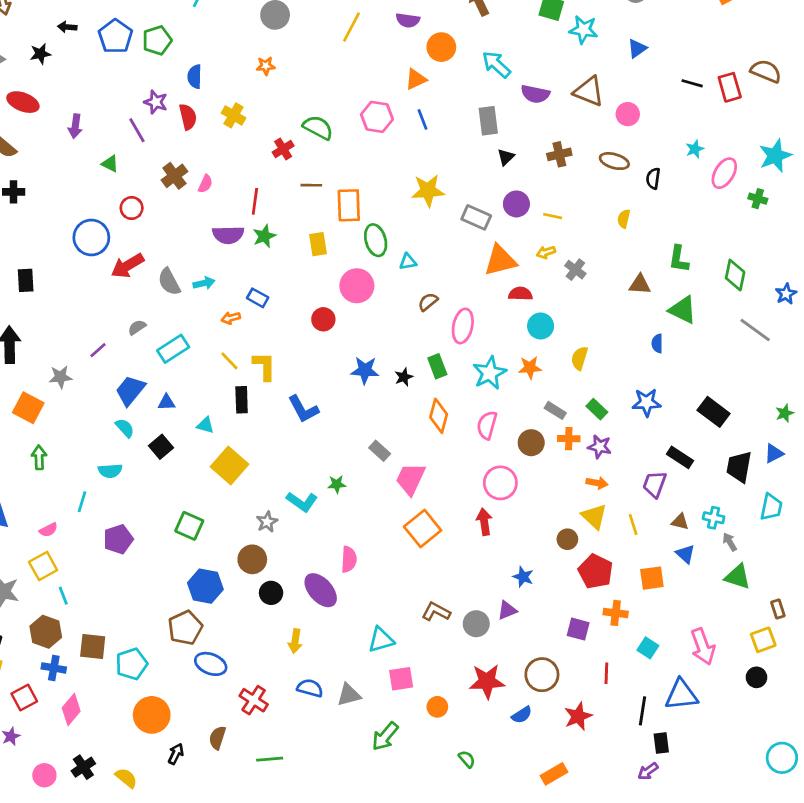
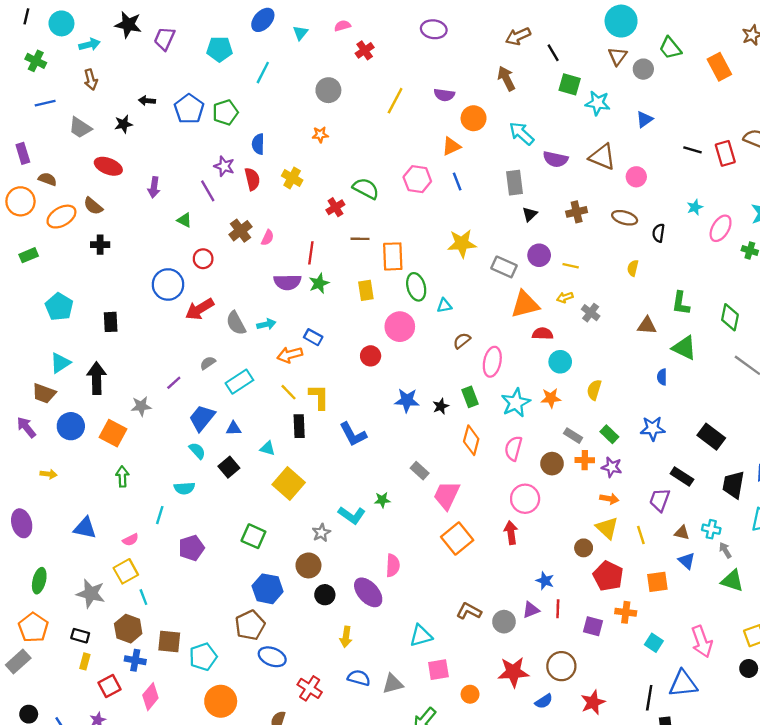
orange arrow: (231, 318) -> (290, 355), size x1.5
red line: (606, 673) -> (558, 609), moved

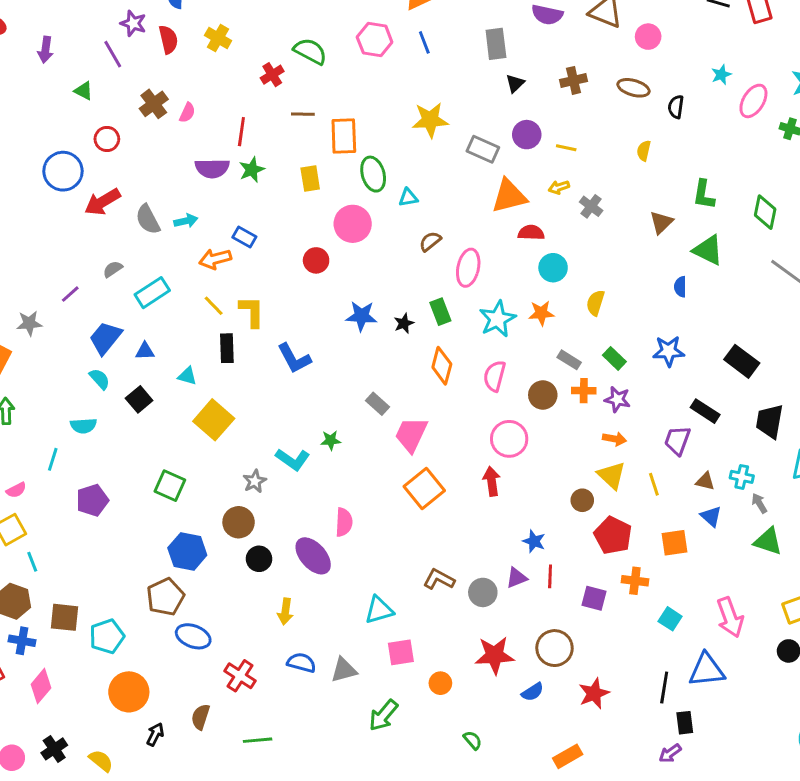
brown triangle: (647, 325) -> (661, 222), turned -48

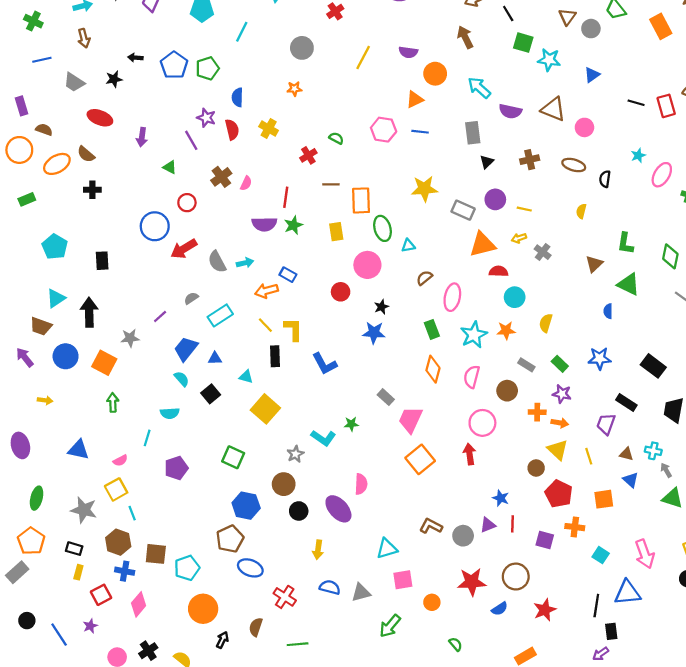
blue line: (424, 42) -> (420, 132), turned -63
green semicircle: (310, 51) -> (336, 138), size x0.6
black star: (404, 323) -> (381, 307), moved
orange cross: (584, 391) -> (537, 412), moved

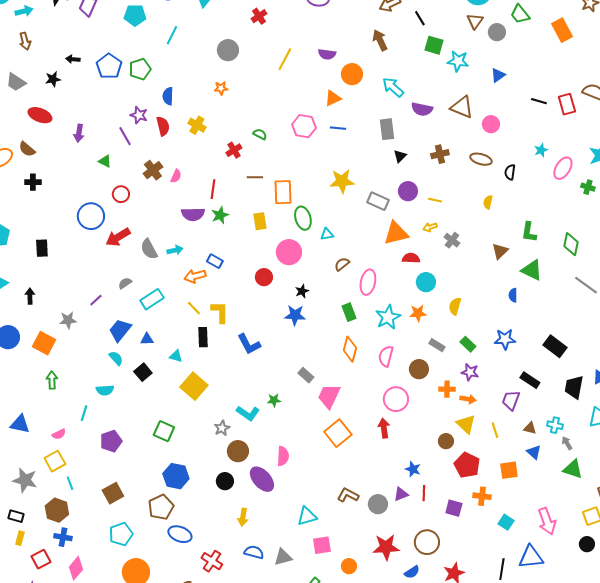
black arrow: (89, 312) -> (30, 296), size x0.6
brown circle: (284, 484) -> (238, 451), moved
brown square: (156, 554) -> (113, 493), moved, turned -35

